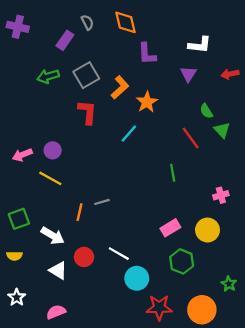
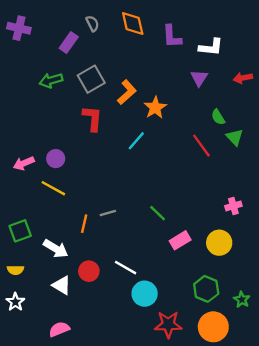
purple L-shape: (147, 54) -> (172, 37), moved
green line: (173, 173) -> (158, 213), moved, turned -36
green hexagon: (182, 261) -> (206, 289), moved
white star: (17, 297) -> (15, 302), moved

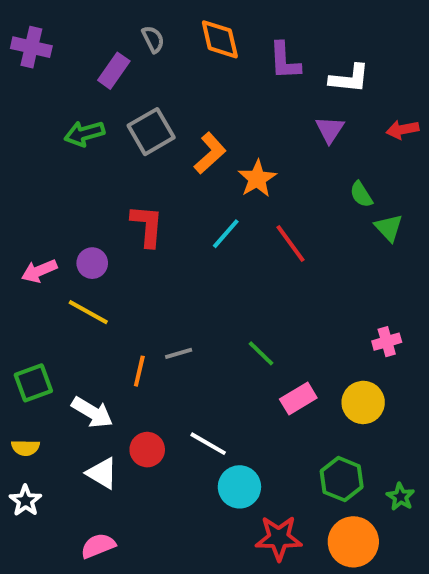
red L-shape: (92, 118) -> (147, 226), moved
red line: (201, 146) -> (290, 243), moved

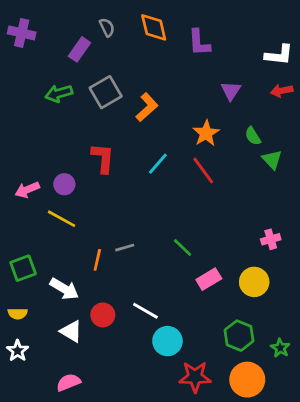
white L-shape: (349, 79) -> (279, 55), moved
orange star: (257, 179) -> (206, 133), moved

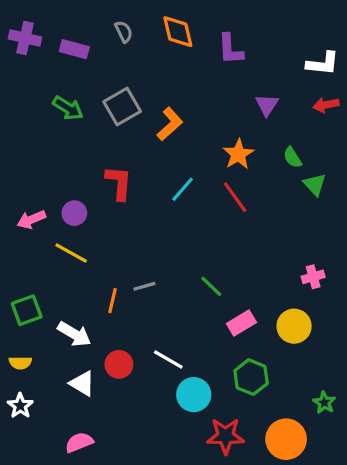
purple rectangle: (79, 49) -> (74, 49), moved, turned 70
green arrow: (59, 93) -> (68, 108), turned -132
green hexagon: (239, 336) -> (251, 377), moved

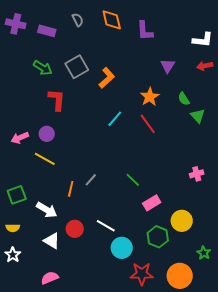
red L-shape: (119, 183) -> (57, 100), moved
gray line: (144, 286) -> (91, 180), turned -32
yellow circle: (294, 326) -> (182, 221), moved

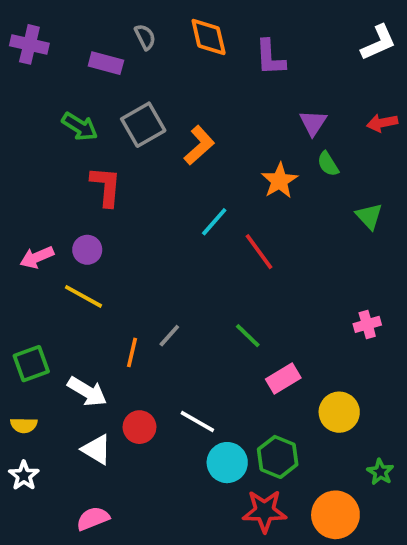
purple rectangle: (47, 31) -> (106, 63), moved
white L-shape: (203, 40) -> (378, 43), moved, turned -30
green semicircle: (184, 99) -> (328, 164), moved
red line: (148, 124) -> (259, 252), moved
green hexagon: (158, 237) -> (278, 457), moved

